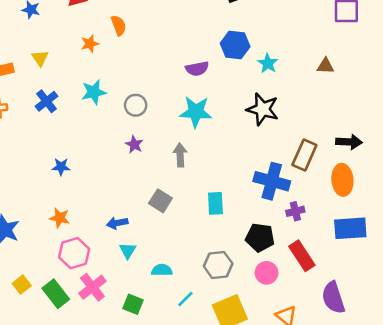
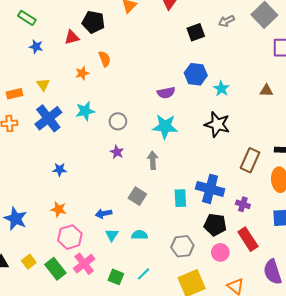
blue cross: (47, 101) -> (48, 118), size x1.5
blue cross: (272, 181) -> (210, 189), moved
purple cross: (295, 211) -> (243, 204), turned 32
cyan semicircle: (162, 270) -> (139, 235), moved
cyan line: (185, 299) -> (144, 274), moved

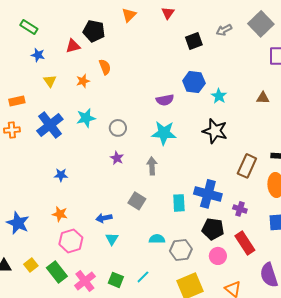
yellow triangle: (43, 84) -> (50, 81), moved
cyan semicircle: (139, 235) -> (157, 239), moved
pink cross: (84, 264) -> (85, 281), moved

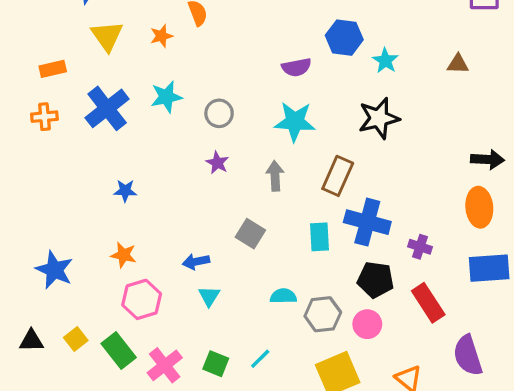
yellow triangle: (50, 81) -> (107, 36), size x1.5
black star: (215, 131) -> (379, 118), turned -30
brown rectangle: (247, 166) -> (338, 176), moved
pink circle: (218, 256) -> (367, 324), moved

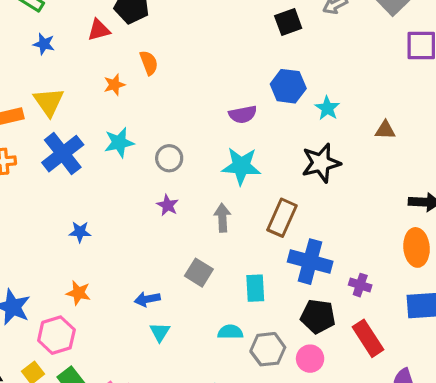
yellow triangle: (107, 36) -> (49, 102), moved
brown triangle: (458, 64) -> (385, 130), moved
cyan rectangle: (320, 237) -> (255, 288), moved
pink hexagon: (142, 299) -> (56, 335), moved

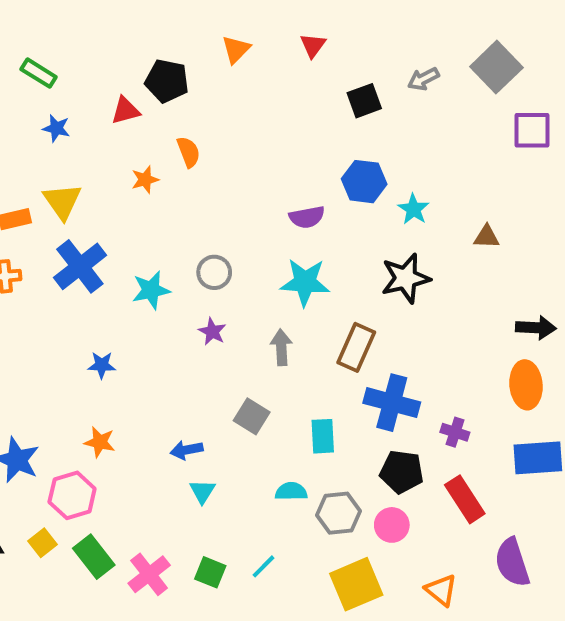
cyan star: (119, 143) -> (151, 290), moved

